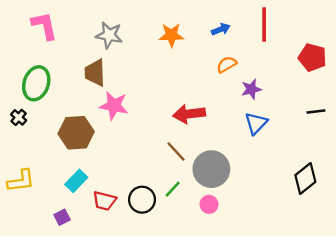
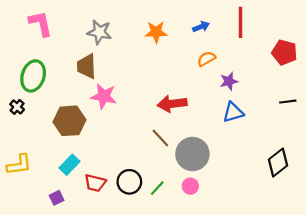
blue triangle: (256, 123) -> (233, 112), turned 30
green line: (173, 189) -> (157, 188), moved

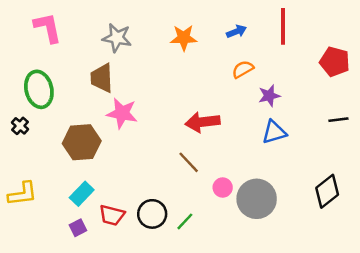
green ellipse: (33, 76) -> (39, 89), turned -32
gray circle: (192, 154) -> (257, 199), moved
pink circle: (190, 186) -> (223, 188), moved
purple square: (57, 198) -> (78, 228), moved

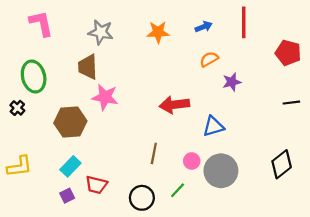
blue triangle: (274, 132) -> (213, 126), moved
brown line: (189, 162) -> (154, 153), moved, turned 54
black circle: (152, 214) -> (142, 198), moved
green line: (185, 221) -> (178, 190), moved

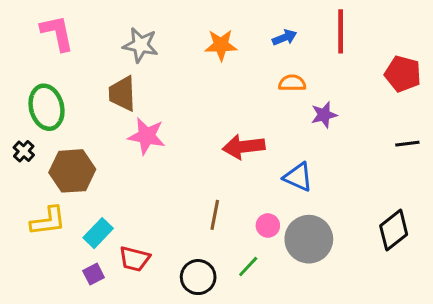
orange semicircle: (209, 59) -> (292, 83), turned 30
brown hexagon: (70, 122) -> (72, 171), moved
blue triangle: (213, 126) -> (298, 177), turned 40
yellow L-shape: (19, 166) -> (48, 221), moved

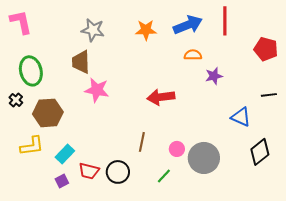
pink L-shape: (57, 33) -> (21, 22), moved
blue arrow: (285, 37) -> (188, 25), size x1.8
blue triangle: (298, 177) -> (241, 117), moved
black circle: (198, 277) -> (118, 172), moved

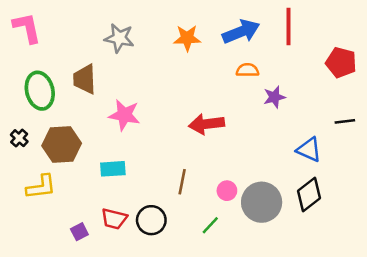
brown trapezoid: (81, 62) -> (85, 79), moved
black cross: (16, 100) -> (19, 138), moved
black diamond: (260, 152) -> (309, 195), moved
cyan rectangle: (65, 154) -> (113, 169), moved, turned 42

